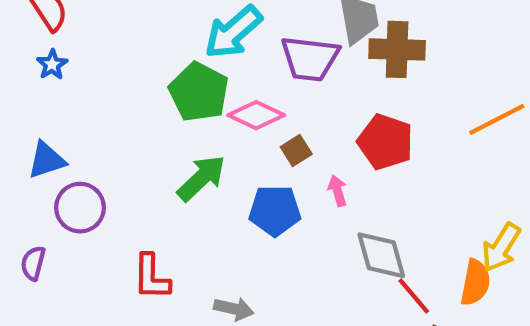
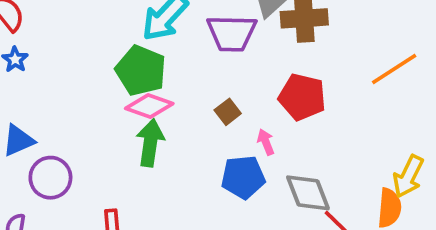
pink diamond: (256, 115) -> (149, 106), moved
green arrow: (201, 178) -> (150, 143), turned -33
blue pentagon: (275, 211) -> (243, 177), moved

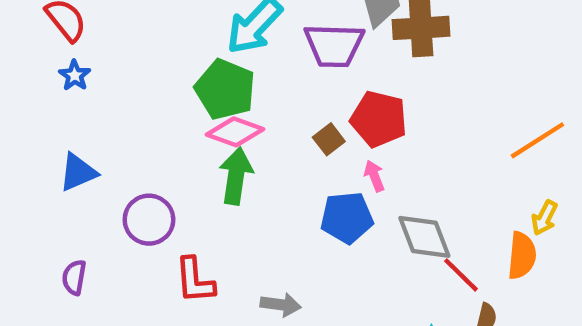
orange line: (394, 69) -> (537, 140), moved
red pentagon: (302, 97) -> (379, 119), moved
yellow arrow: (408, 176) -> (545, 218), size x0.7
purple circle: (50, 178) -> (149, 220), moved

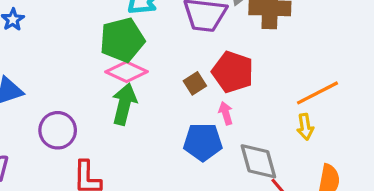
green pentagon: (225, 89) -> (122, 40), turned 30
orange line: (537, 140) -> (318, 93), moved
yellow arrow: (545, 218) -> (305, 127), moved, turned -40

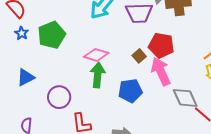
green pentagon: (122, 40) -> (52, 35), moved
pink arrow: (226, 113) -> (161, 71), size x2.0
blue pentagon: (203, 142) -> (130, 91), moved

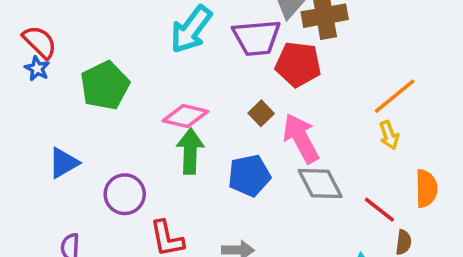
blue star: (22, 33) -> (37, 69), moved
red pentagon: (161, 45) -> (298, 64), moved
gray diamond: (185, 98) -> (320, 184), moved

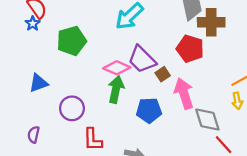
purple trapezoid: (257, 38) -> (142, 59), moved, turned 40
gray diamond: (320, 184) -> (207, 120), moved

